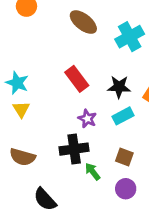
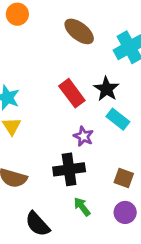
black star: (119, 87) -> (106, 89), moved, turned 30
cyan rectangle: (123, 116) -> (118, 119), moved, turned 66
green arrow: (93, 172) -> (82, 207), moved

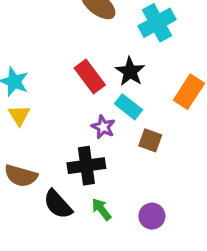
cyan rectangle: (118, 119) -> (128, 107), moved
brown square: (124, 178) -> (150, 140), moved
black semicircle: (37, 224) -> (58, 204), moved

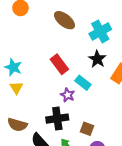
black star: (130, 72) -> (97, 59), moved
brown square: (150, 140) -> (87, 129), moved

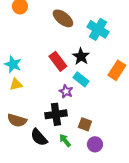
cyan cross: (100, 31) -> (98, 29), turned -30
black star: (97, 59) -> (81, 56), moved
yellow triangle: (16, 88) -> (16, 84), turned 48

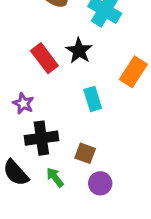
cyan rectangle: (81, 79) -> (93, 99), moved, turned 35
purple star: (66, 91) -> (23, 103), moved

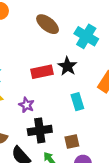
red rectangle: (44, 58) -> (42, 72), turned -65
brown square: (85, 153) -> (72, 141), turned -32

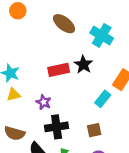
cyan rectangle: (77, 102) -> (103, 99), moved, turned 56
brown square: (72, 141) -> (94, 130), moved

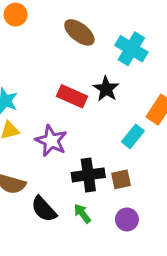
red rectangle: (59, 70) -> (72, 96), turned 36
purple star: (44, 102) -> (51, 141), size x1.5
black cross: (57, 127) -> (88, 175), moved

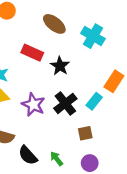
black star: (106, 89) -> (60, 66), moved
red rectangle: (72, 96) -> (32, 53), moved
black cross: (88, 175) -> (65, 103), moved, turned -30

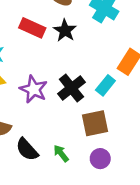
black star: (60, 66) -> (65, 30), moved
brown square: (85, 133) -> (95, 123), size x1.5

